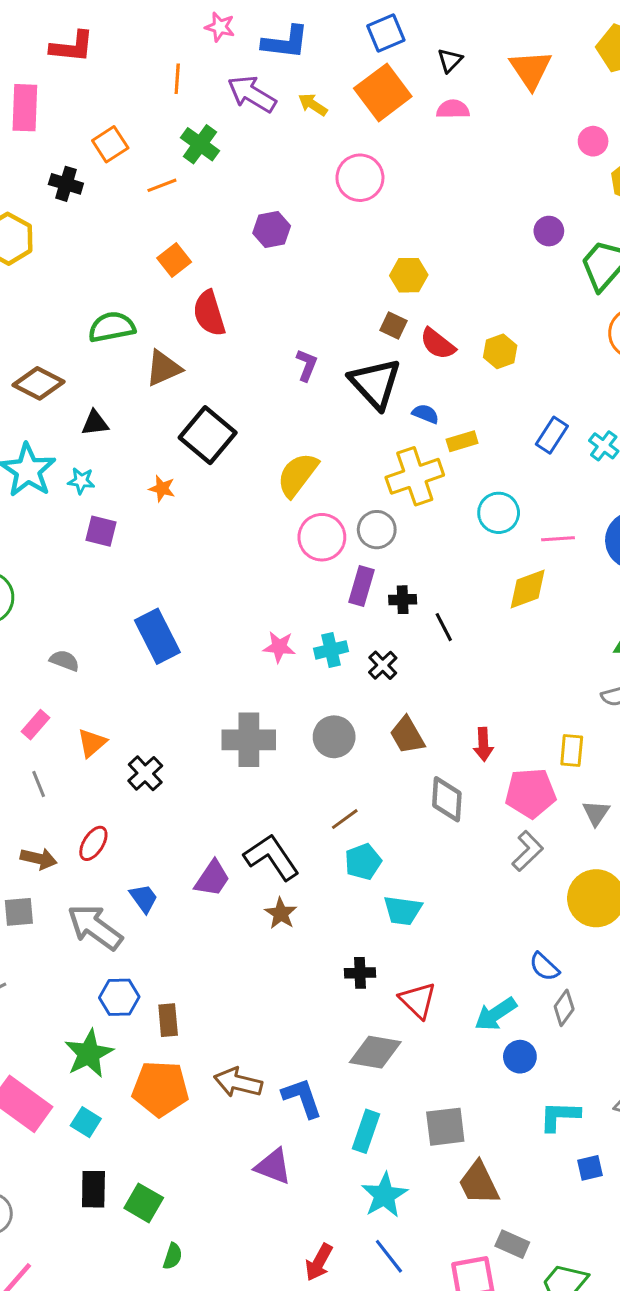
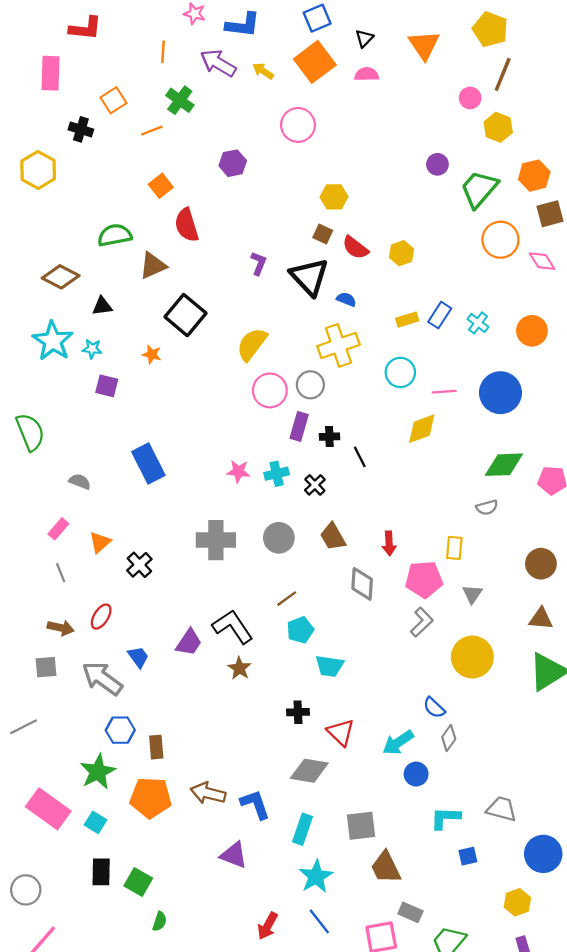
yellow rectangle: (462, 441) -> (407, 320), moved

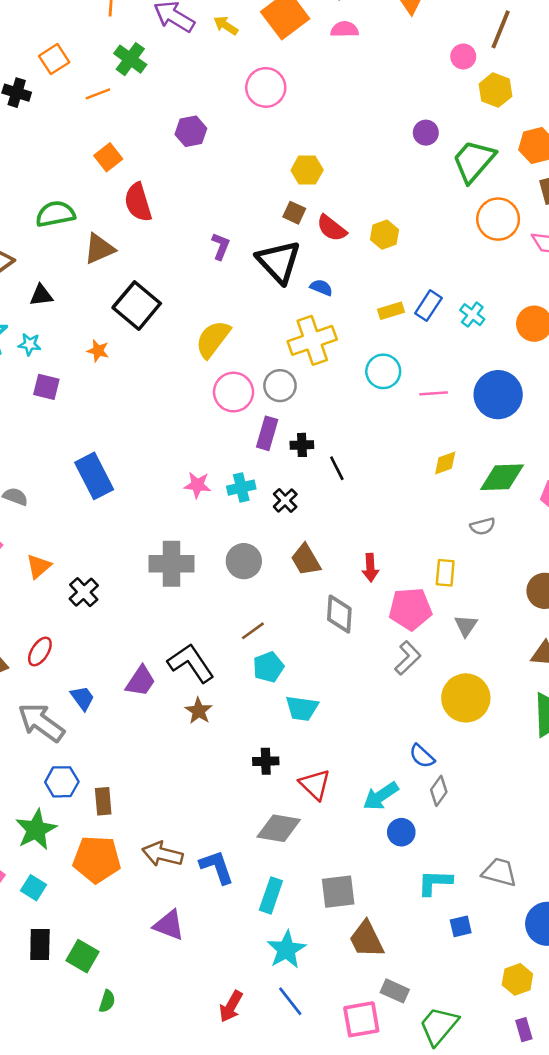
yellow diamond: (422, 429) -> (445, 463), moved, size x0.7
purple triangle: (234, 855) -> (169, 925), moved

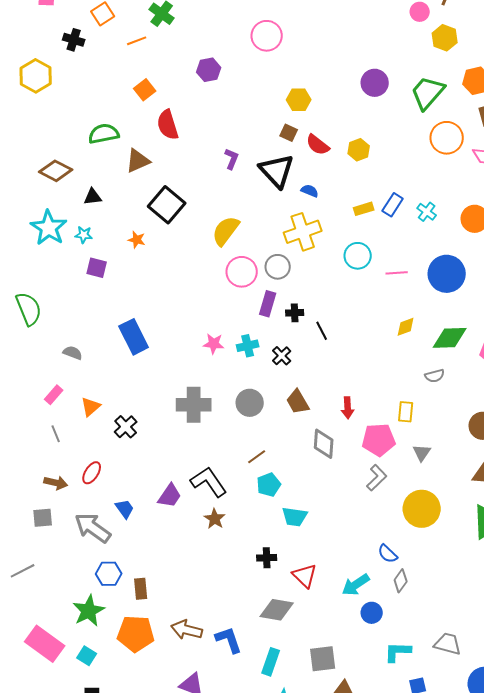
purple circle: (426, 133) -> (375, 83), moved, size x1.4

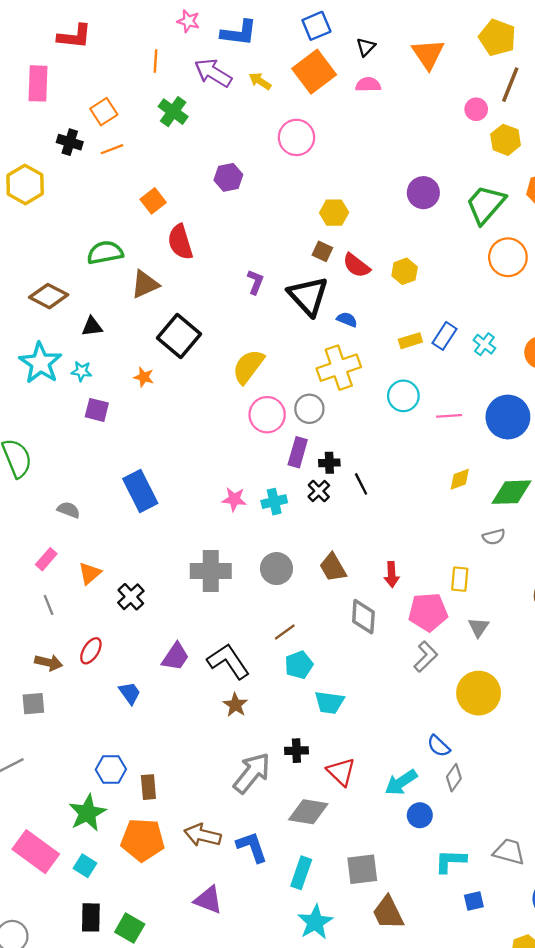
orange line: (137, 41) -> (112, 149), moved
black cross: (282, 356) -> (319, 491), moved
purple trapezoid: (170, 496) -> (175, 657), moved
gray arrow: (93, 528) -> (252, 773), moved, turned 93

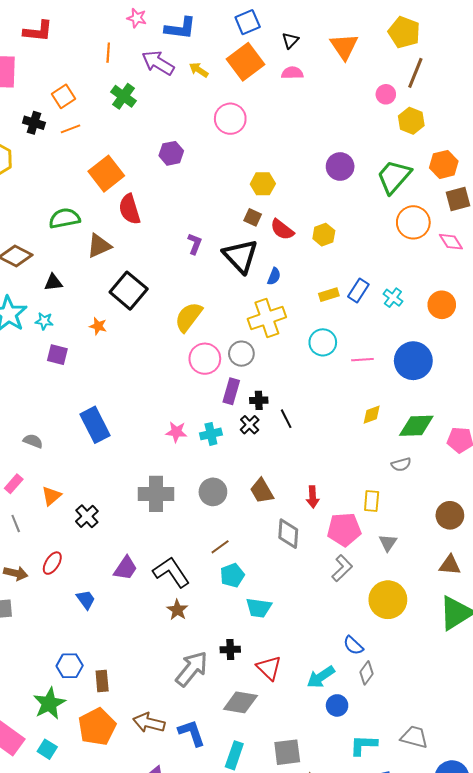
orange square: (153, 201) -> (106, 174), size x1.6
blue semicircle: (347, 320) -> (274, 276), turned 90
orange pentagon: (143, 840) -> (97, 727), turned -30

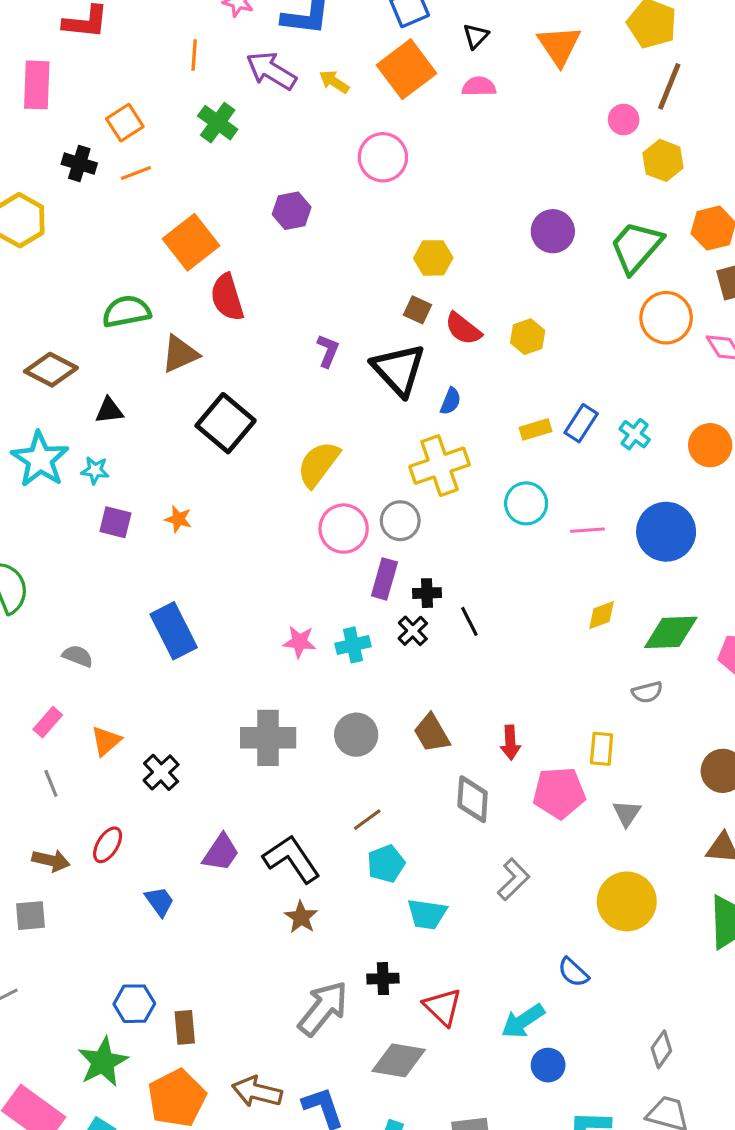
orange star: (98, 326) -> (178, 519), moved
gray L-shape: (342, 568) -> (513, 879), moved
gray diamond: (367, 673) -> (661, 1049), moved

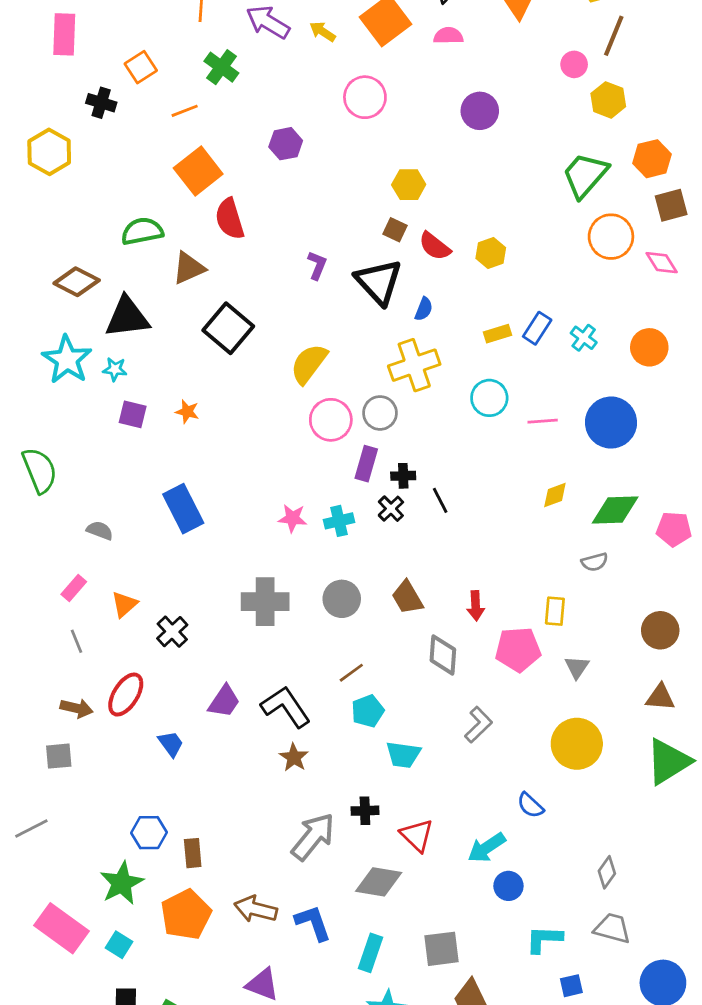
orange line: (136, 173) -> (185, 111), moved
purple circle: (553, 231) -> (480, 111), moved
black triangle: (109, 411) -> (127, 317), size x1.8
red ellipse: (108, 845) -> (126, 695), size x1.4

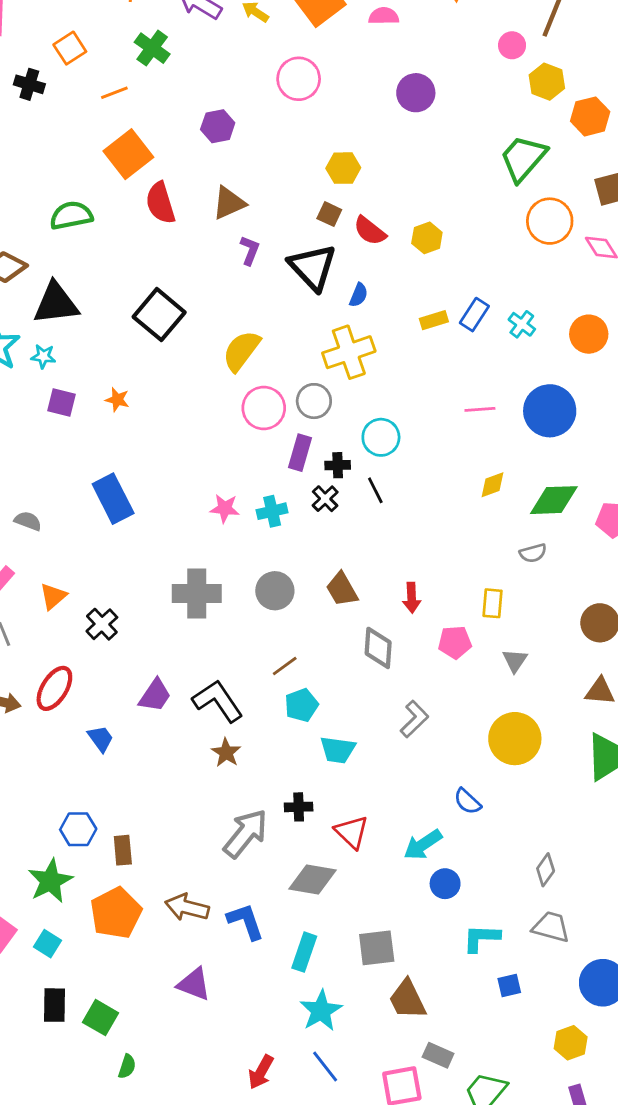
orange hexagon: (652, 159) -> (590, 116), moved
brown triangle: (189, 268) -> (229, 203), moved
cyan circle: (489, 398) -> (381, 437), moved
pink pentagon: (518, 649) -> (455, 642), size x0.7

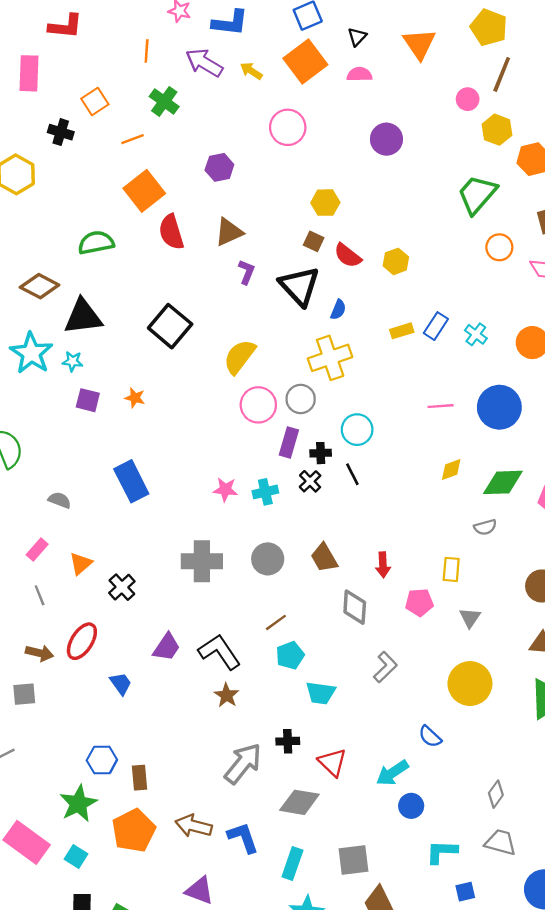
orange circle: (550, 221) -> (499, 247), size x0.7

